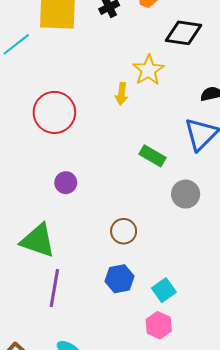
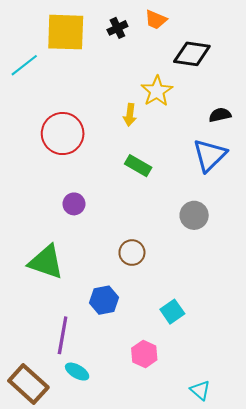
green rectangle: (153, 156) -> (138, 166), moved
blue hexagon: (119, 279) -> (104, 300), moved
purple line: (54, 288) -> (63, 335), moved
pink hexagon: (159, 325) -> (144, 354), moved

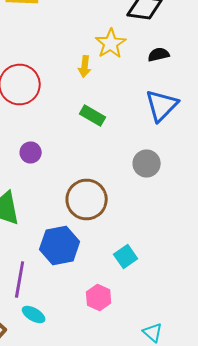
black semicircle: (220, 115) -> (159, 54), moved
brown circle: (132, 253) -> (87, 200), size x1.6
blue hexagon: (104, 300) -> (60, 246), size x1.4

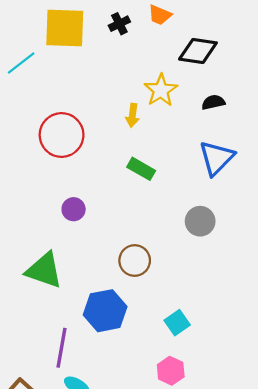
brown circle: (87, 200) -> (135, 261), size x0.7
pink hexagon: (99, 298) -> (171, 371), moved

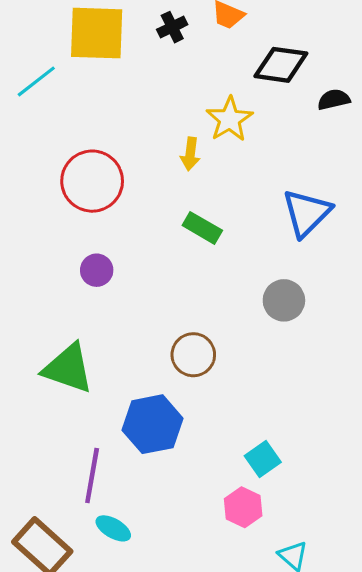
black semicircle: (213, 102) -> (334, 100), moved
purple circle: (74, 209) -> (97, 270), moved
cyan square: (177, 323) -> (263, 459), moved

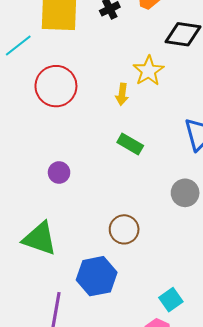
red circle: (92, 181) -> (56, 86), moved

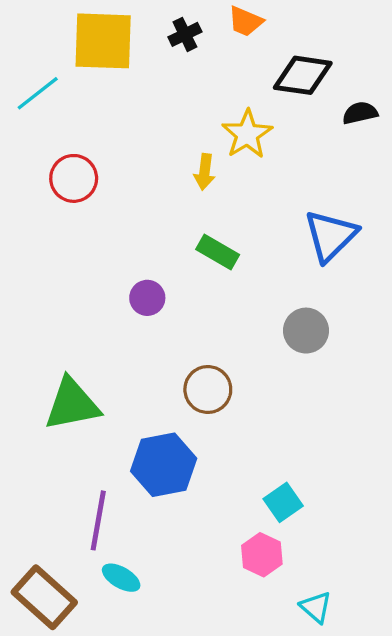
red circle: (56, 86) -> (74, 178), moved, size x0.7
purple circle: (59, 172) -> (147, 298), moved
green triangle: (40, 239) -> (72, 404), turned -30

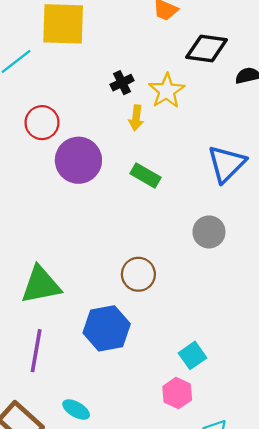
black cross: (185, 34) -> (122, 83), moved
purple circle: (147, 298) -> (78, 160), moved, size x1.8
purple line: (98, 520) -> (36, 351), moved

